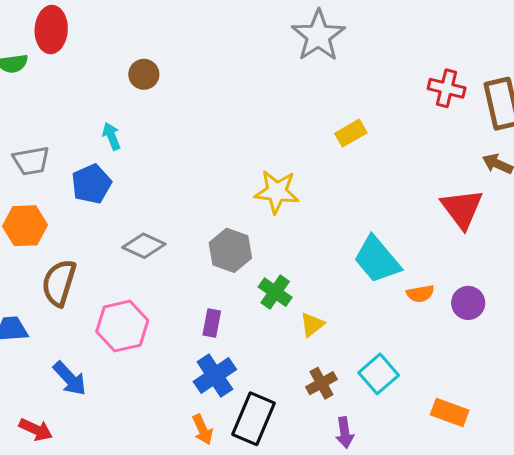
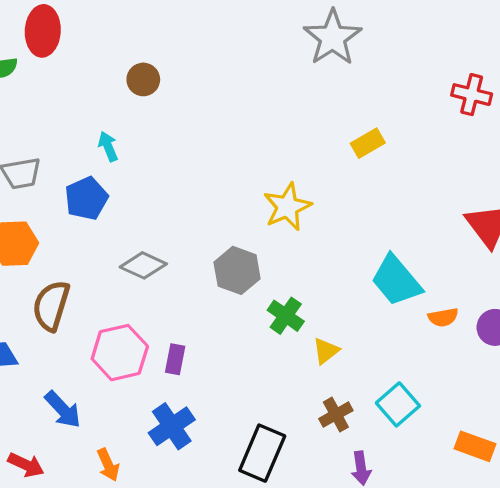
yellow star: (277, 192) -> (287, 207), turned -30
purple rectangle: (212, 323) -> (175, 359), moved
blue cross: (215, 375) -> (172, 426), moved
orange arrow: (203, 430) -> (108, 465), moved

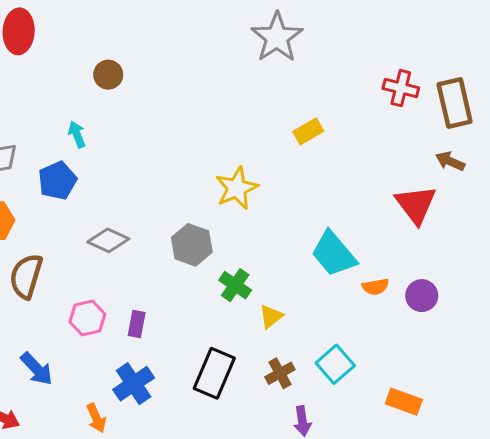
pink hexagon: (120, 353) -> (87, 318), size x0.7
black rectangle: (262, 453) -> (214, 373), moved
orange arrow: (108, 465) -> (96, 418), moved

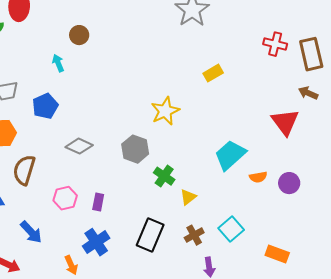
cyan arrow: (77, 134) -> (58, 63), moved
cyan trapezoid: (334, 254) -> (230, 155), turned 88

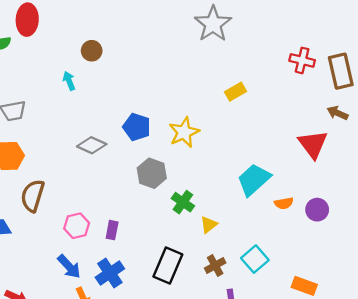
blue pentagon: (45, 106) -> (137, 127), moved, turned -30
gray diamond: (79, 146) -> (92, 145), moved
blue arrow: (31, 232) -> (69, 267), moved

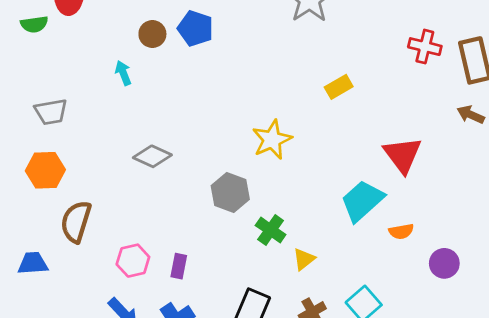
blue pentagon: (137, 127) -> (195, 28), moved
red triangle: (313, 144) -> (403, 155), moved
purple circle: (317, 210) -> (444, 263), moved

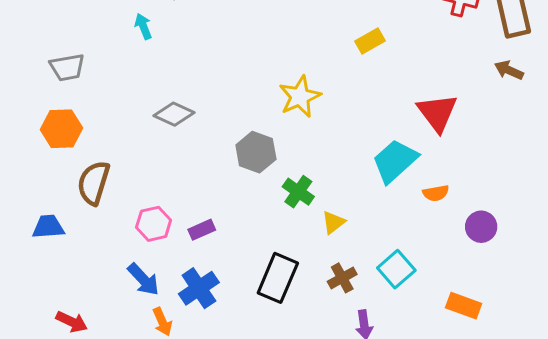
purple rectangle: (179, 266) -> (202, 230), turned 55

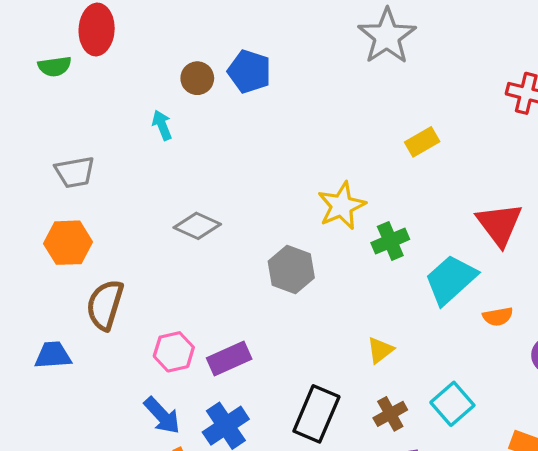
green cross: (298, 192) -> (390, 241), moved, turned 32
purple rectangle: (202, 230) -> (229, 358), size x1.4

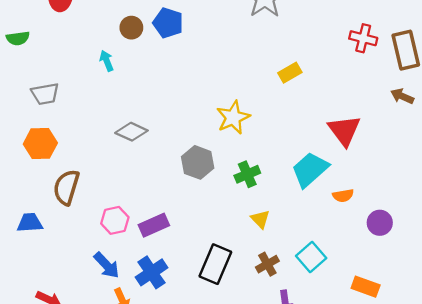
green semicircle: (55, 66) -> (18, 38), moved
green cross: (390, 241) -> (247, 174), moved
yellow triangle: (380, 350) -> (260, 219), turned -36

